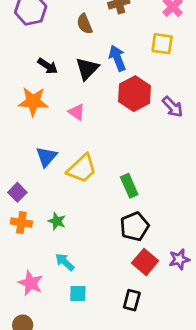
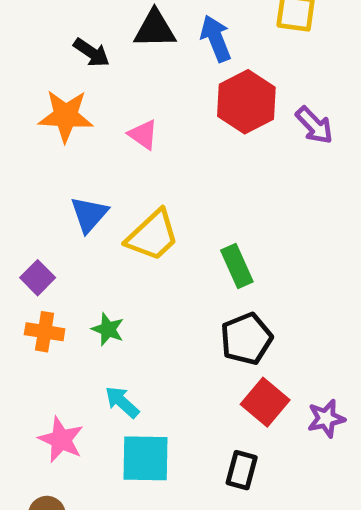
black triangle: (87, 69) -> (155, 29), moved, turned 45
purple star: (179, 259) -> (326, 418), moved
cyan square: (78, 294) -> (145, 458), size x1.6

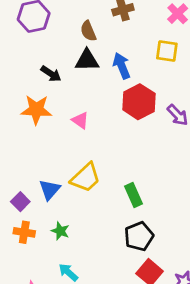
blue triangle: (89, 214) -> (50, 190), moved

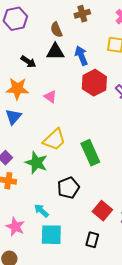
blue triangle: (50, 190) -> (13, 117), moved
green rectangle: (134, 195) -> (90, 153), size x1.4
green star: (60, 231) -> (36, 163), moved, size x1.6
black pentagon: (139, 236) -> (68, 188), moved

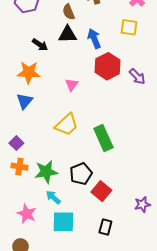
pink triangle: (50, 97) -> (72, 85), moved, turned 32
green star: (36, 163) -> (46, 172), moved, turned -30
red square: (102, 211) -> (101, 191), moved

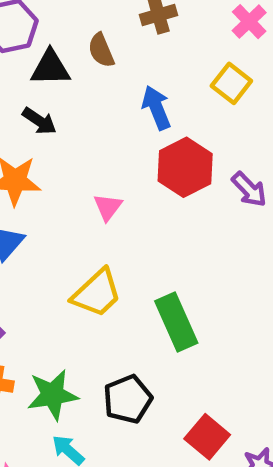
yellow square: (129, 27) -> (231, 83), turned 30
black triangle: (68, 34) -> (50, 68), moved
red square: (101, 191) -> (207, 437), moved

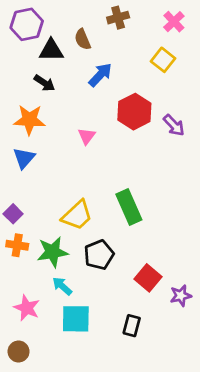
blue arrow: (156, 108) -> (100, 75), moved, turned 65
yellow trapezoid: (97, 293) -> (77, 215), moved

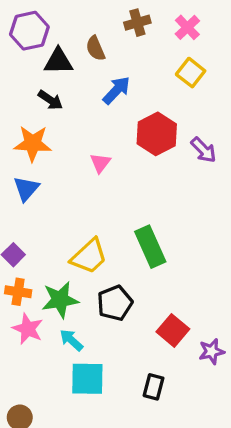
pink cross: (174, 22) -> (187, 27), moved
pink star: (27, 308) -> (28, 329), moved

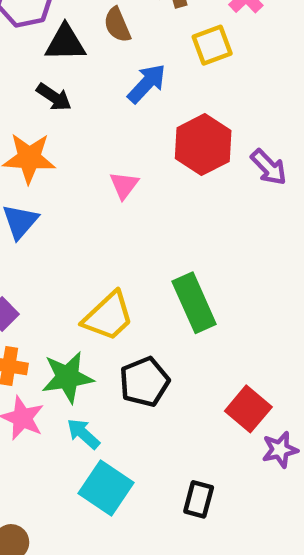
yellow square: (191, 73) -> (212, 45), moved, turned 32
red square: (173, 330) -> (248, 409), moved
cyan square: (87, 379) -> (106, 488), turned 33

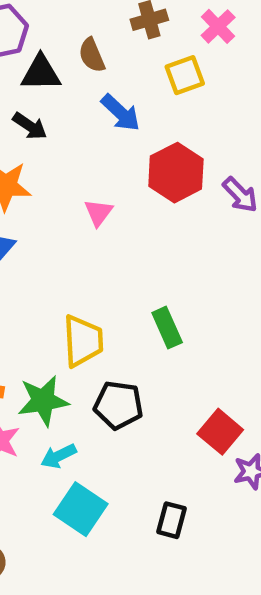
blue arrow: (147, 84) -> (121, 113), turned 90
green rectangle: (194, 303) -> (167, 328), size x0.7
yellow trapezoid: (108, 316) -> (83, 341), turned -50
black pentagon: (144, 382) -> (118, 405), turned 30
cyan arrow: (83, 434) -> (59, 456), turned -68

